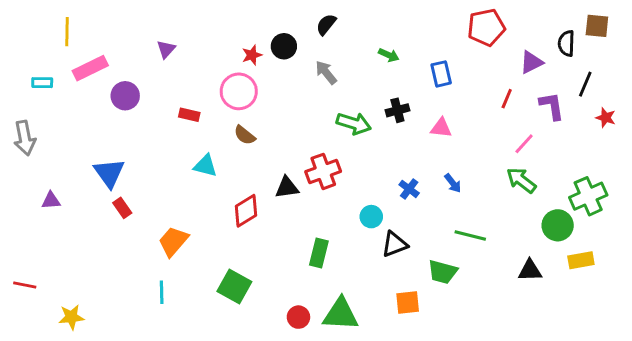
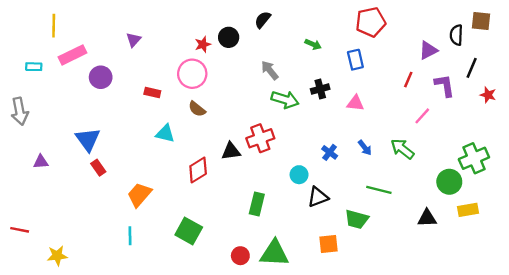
red pentagon: (486, 27) -> (371, 22), moved
gray arrow: (326, 72) -> (270, 70), moved
green arrow: (521, 180) -> (402, 149), moved

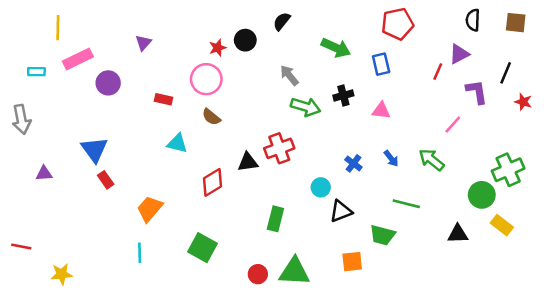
black semicircle: (456, 35) -> (473, 20), moved
green arrow: (313, 44) -> (336, 48), size x1.6
red line: (408, 80) -> (438, 72), moved
yellow rectangle: (468, 210) -> (502, 225), turned 48

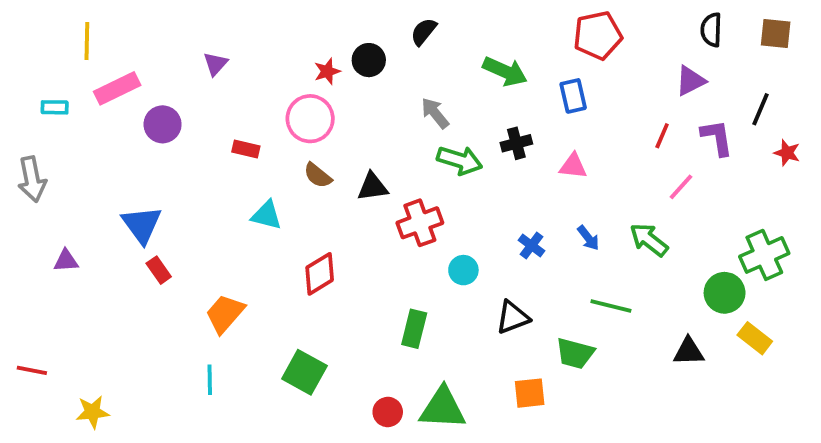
red line: (438, 72) -> (662, 136), moved
black triangle: (248, 162) -> (373, 187), moved
cyan circle: (321, 187) -> (463, 270), moved

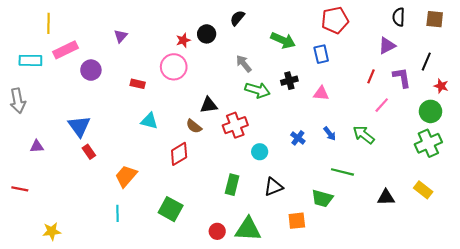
cyan rectangle: (55, 107) -> (30, 60), size x1.5
brown semicircle: (318, 175) -> (194, 126), moved
green circle: (725, 293) -> (430, 111), moved
black triangle: (513, 317) -> (273, 187), moved
red line: (32, 370) -> (20, 189), moved

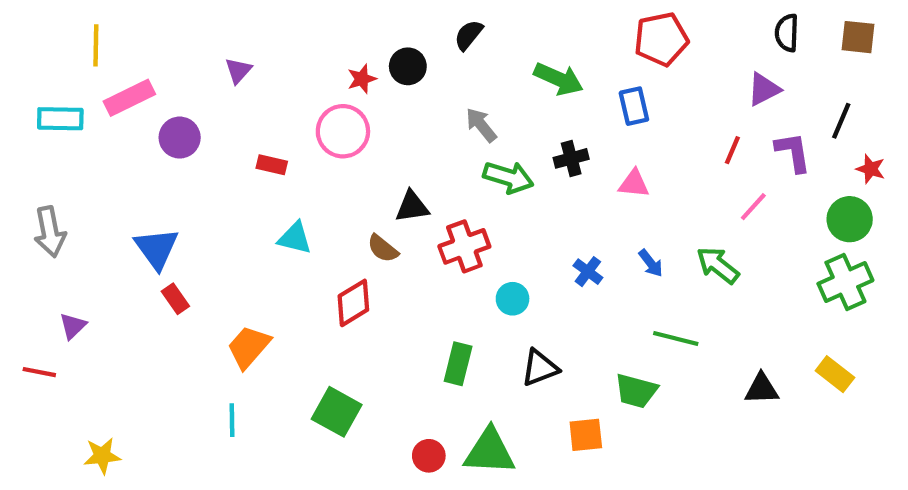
gray arrow: (18, 101) -> (50, 232), moved
purple triangle: (37, 146) -> (73, 326), moved, turned -40

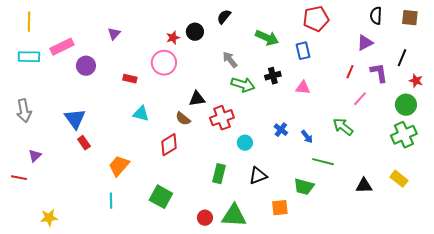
yellow line: (96, 45) -> (29, 22), moved
blue arrow: (651, 263) -> (307, 137), moved

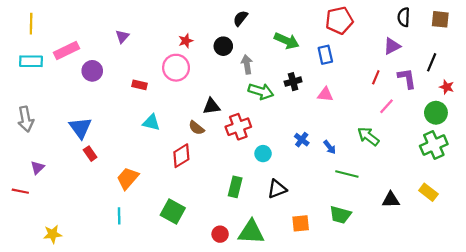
black circle: (195, 32) -> (223, 46), moved
gray arrow: (230, 60) -> (247, 64), turned 30
green trapezoid: (304, 187) -> (340, 215), moved

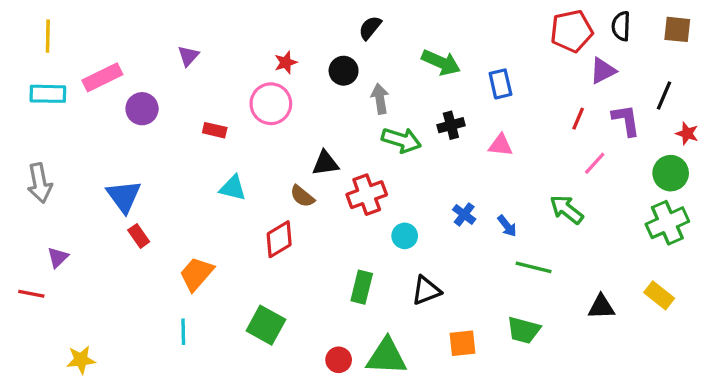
red pentagon: (339, 20) -> (572, 31), moved

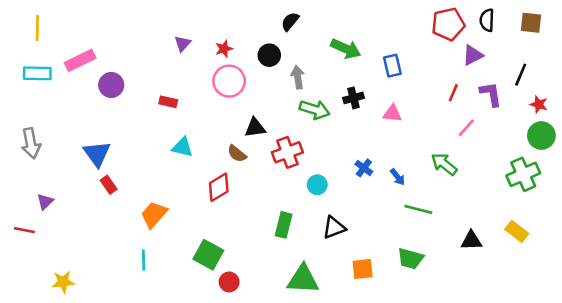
purple triangle: (188, 56) -> (182, 44), moved
pink circle: (271, 104) -> (229, 81), moved
green circle: (671, 173) -> (541, 136), moved
red circle: (339, 360) -> (229, 282), moved

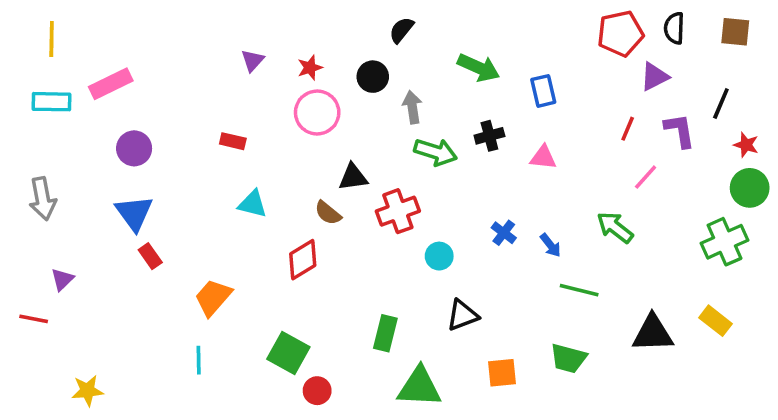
purple circle: (111, 85) -> (134, 148), moved
green rectangle: (284, 225) -> (385, 333), moved
black triangle: (471, 240) -> (653, 333), size x1.4

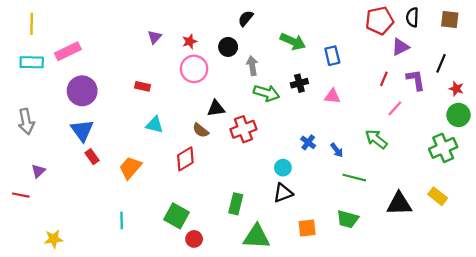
purple circle: (134, 148) -> (82, 91), size x1.4
cyan circle: (439, 256) -> (283, 168), moved
orange trapezoid: (213, 297) -> (130, 168), moved

